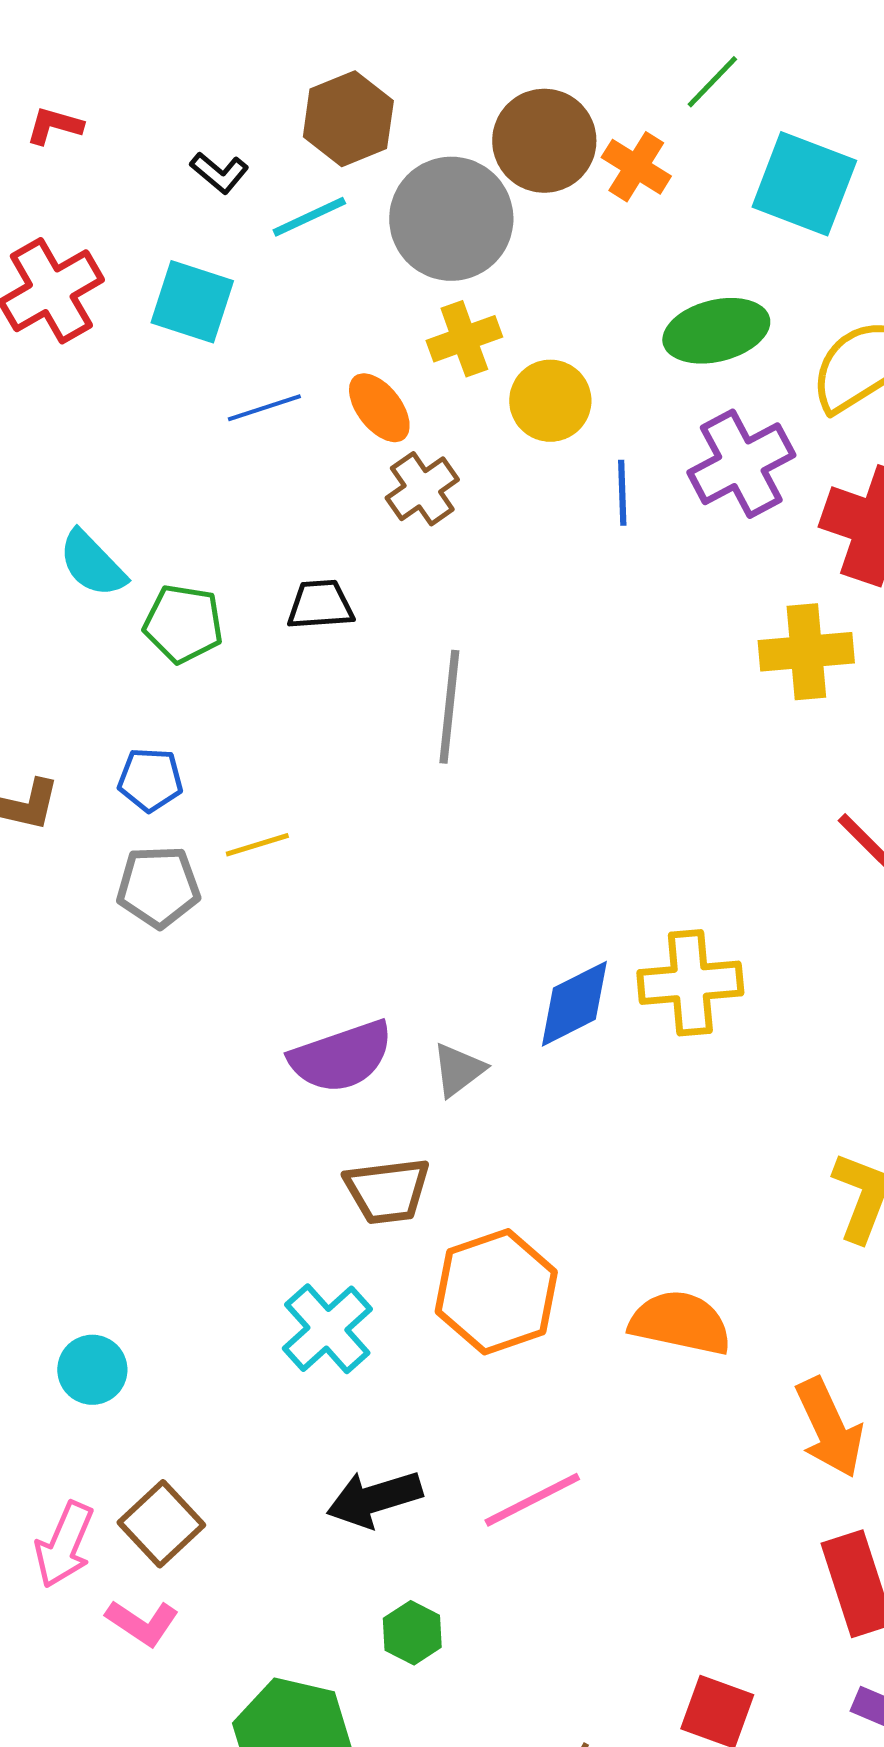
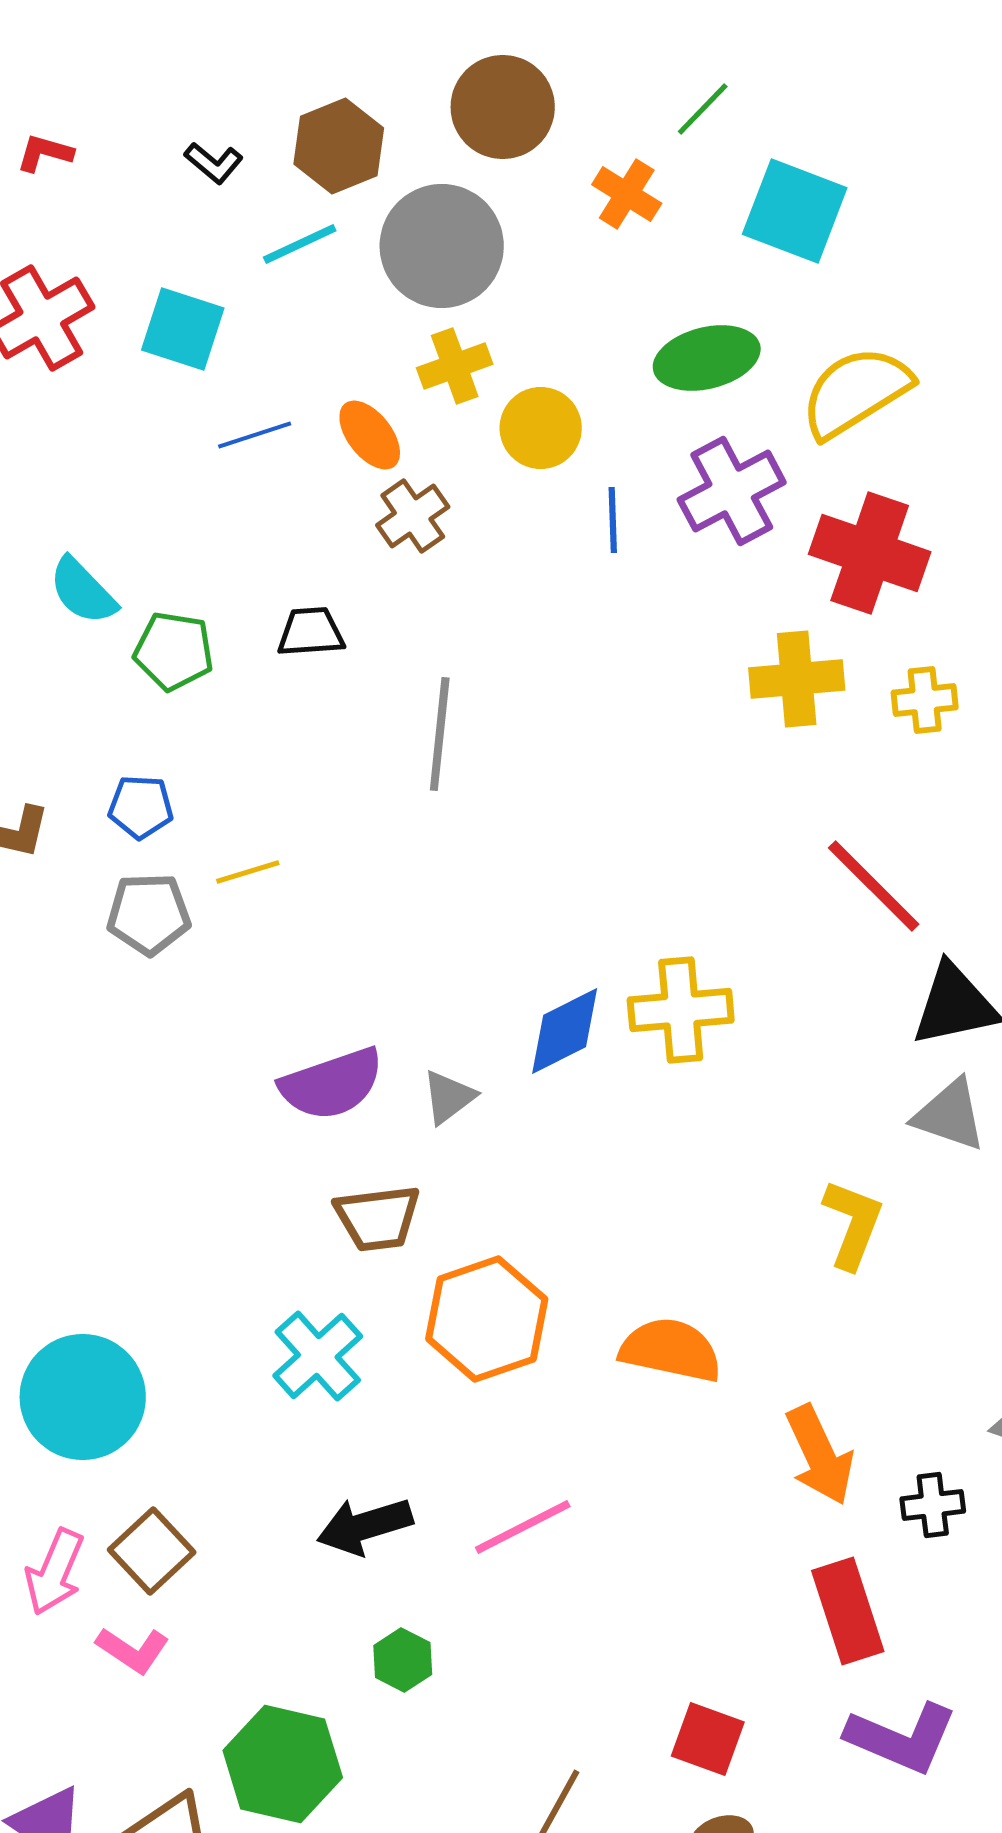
brown circle: (544, 141) -> (503, 107), moved
black L-shape: (219, 173) -> (214, 163), moved
cyan circle: (92, 1370) -> (83, 1397), size x1.8

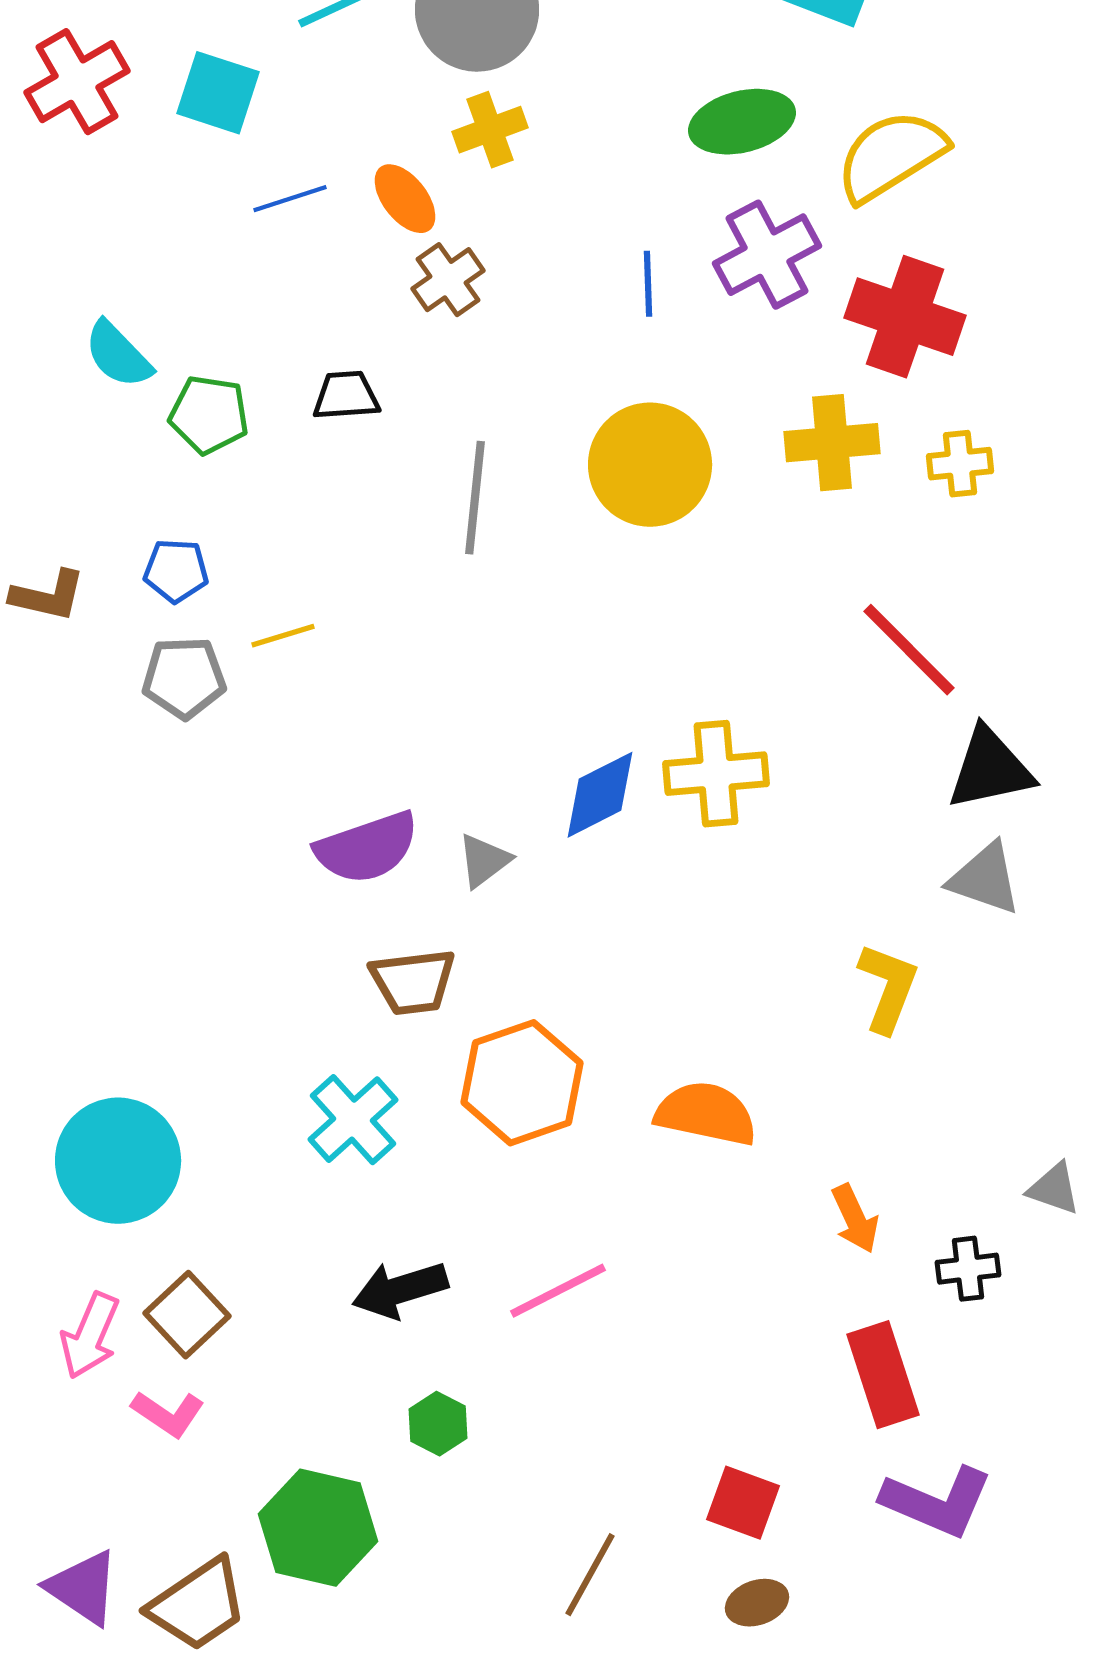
yellow circle: (541, 428) -> (650, 465), moved, size x1.5
orange arrow: (820, 1455) -> (855, 1219), size x0.7

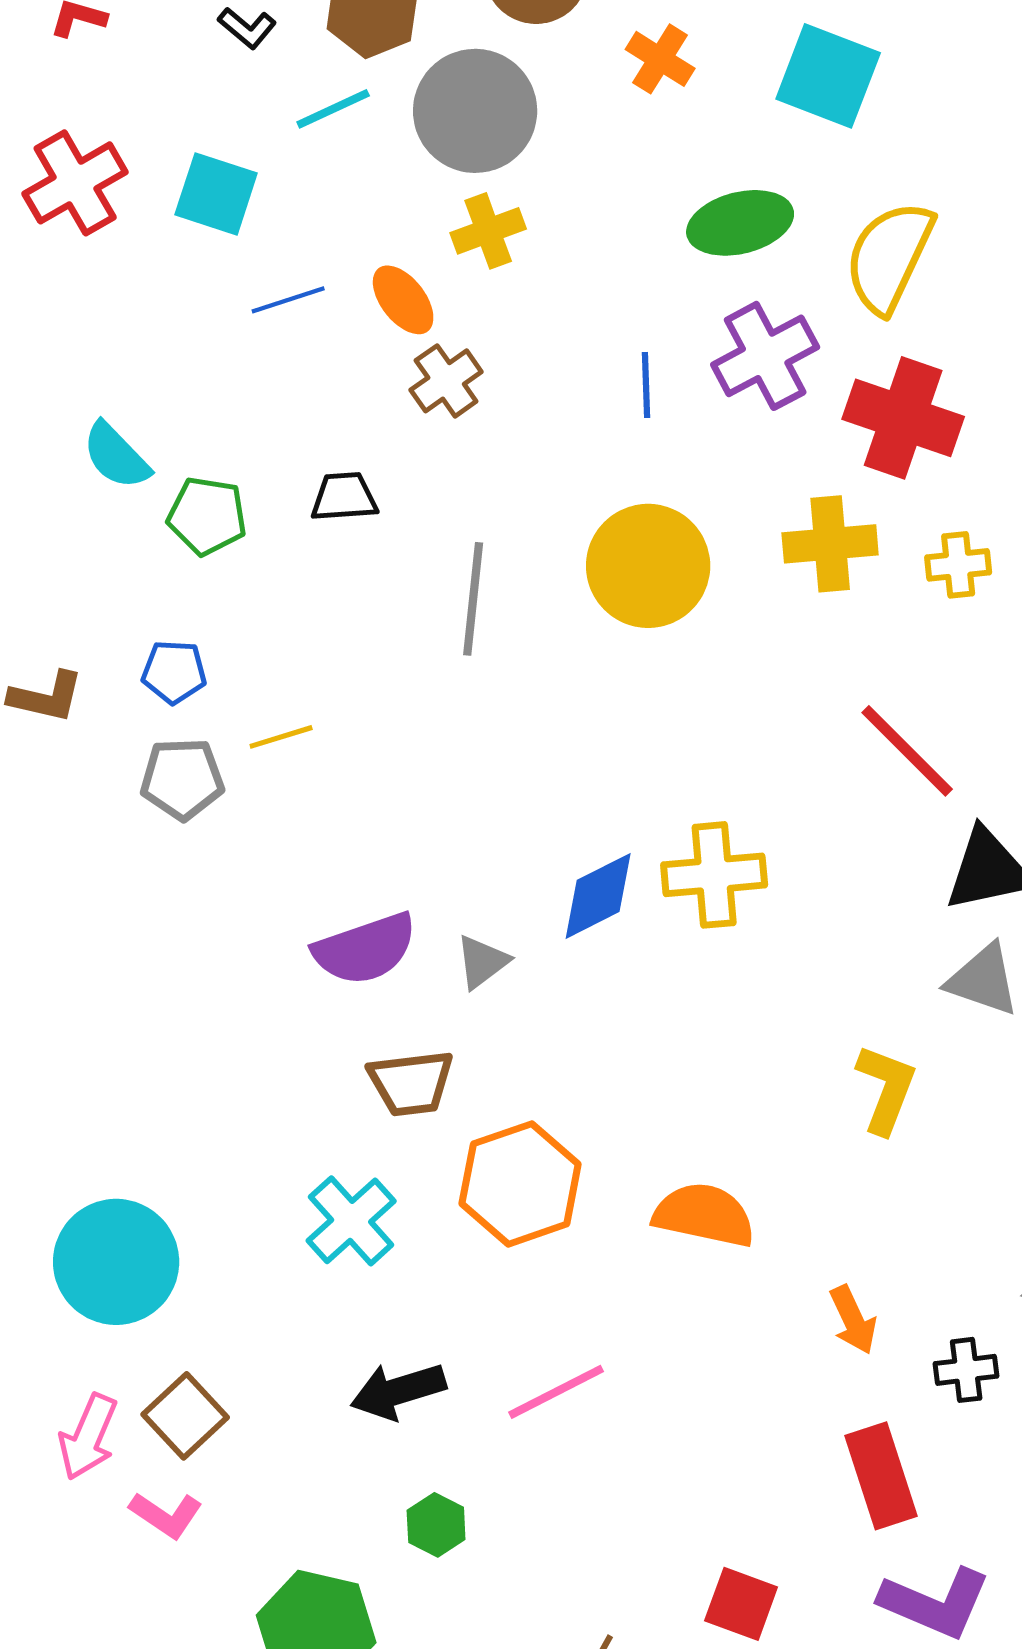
yellow semicircle: (891, 156) -> (889, 257), turned -33

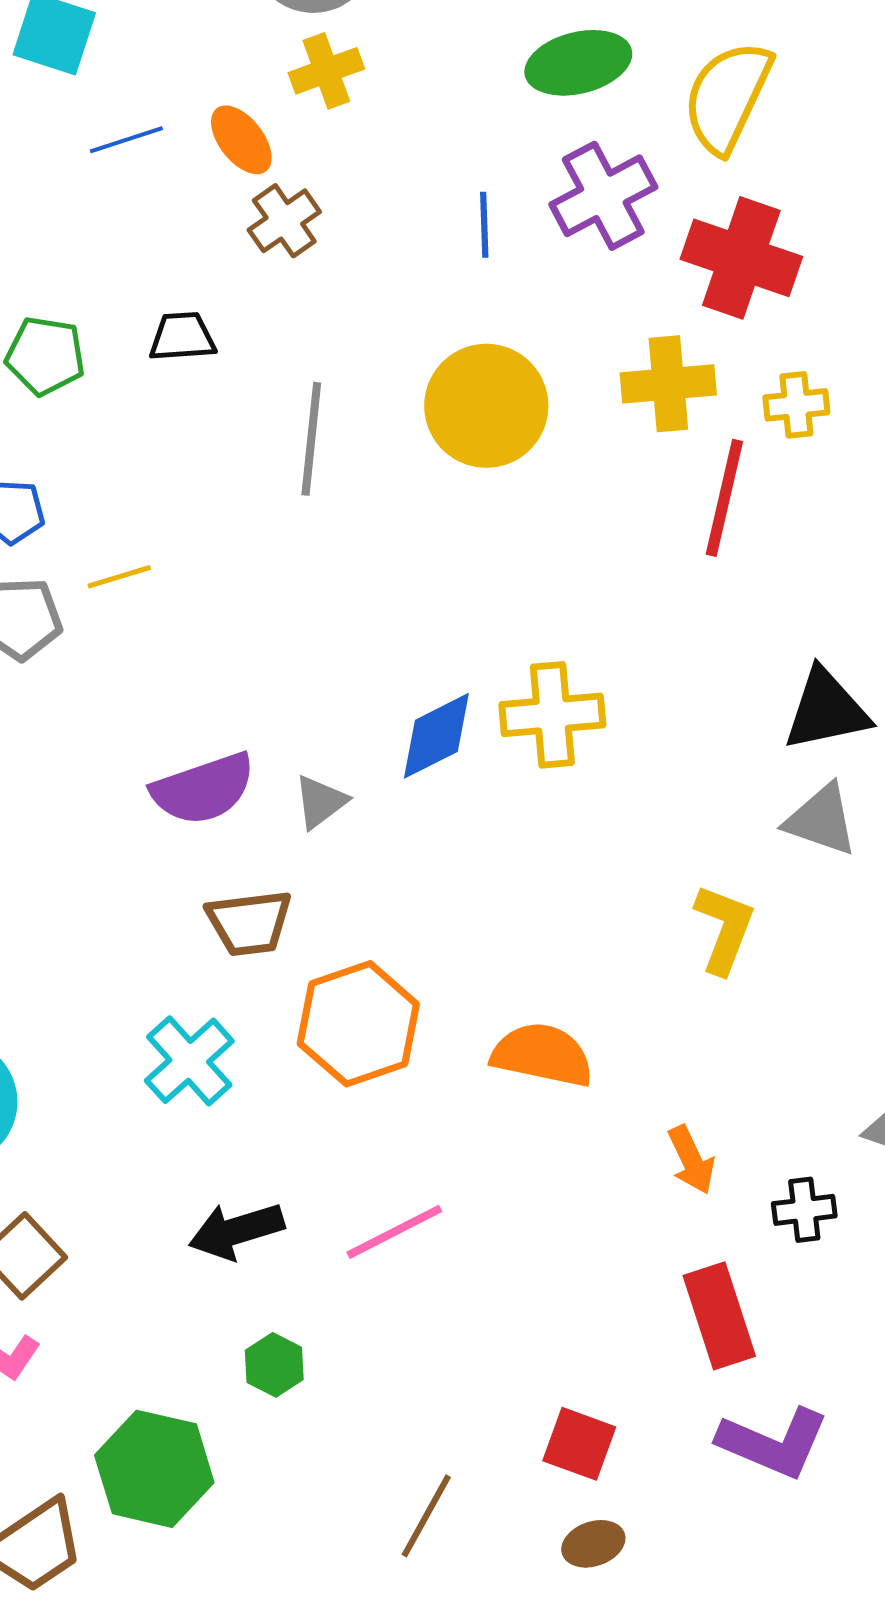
red line: (907, 751) -> (724, 498), moved, turned 58

